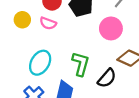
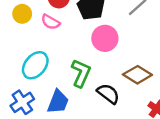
pink circle: (111, 28) -> (105, 38), moved
black semicircle: (107, 78) -> (108, 94), turned -102

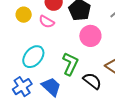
blue trapezoid: (58, 102) -> (51, 87), turned -70

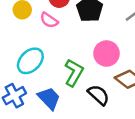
pink circle: (90, 36) -> (107, 53), moved

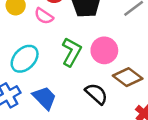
green L-shape: (74, 73) -> (72, 52), moved

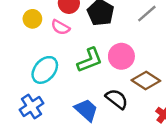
green L-shape: (72, 52) -> (90, 60), turned 44
blue trapezoid: (45, 98) -> (86, 110), moved

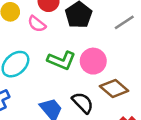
green L-shape: (90, 60) -> (61, 60), turned 36

